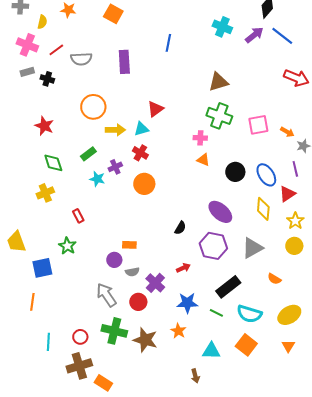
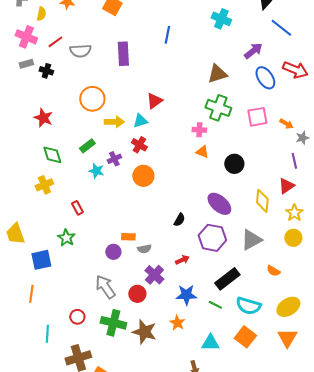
purple arrow: (254, 35) -> (253, 51), moved
blue ellipse: (266, 175) -> (265, 78), moved
gray semicircle: (132, 272) -> (144, 249), moved
red circle: (80, 337) -> (77, 317), moved
orange triangle: (288, 346) -> (287, 338), size x1.5

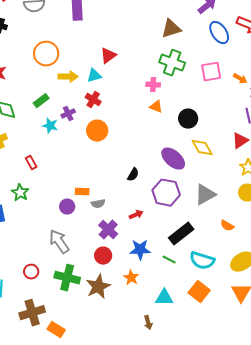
yellow diamond: (262, 201) -> (202, 148), moved, turned -35
red circle: (137, 294) -> (103, 256), moved
brown star: (144, 332) -> (98, 287), turned 30

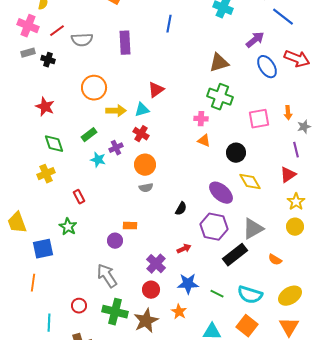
pink square: (211, 72) -> (259, 119), moved
orange arrow: (240, 79) -> (288, 113), turned 56
gray semicircle: (98, 204) -> (146, 188), moved
black rectangle: (181, 234) -> (235, 255), moved

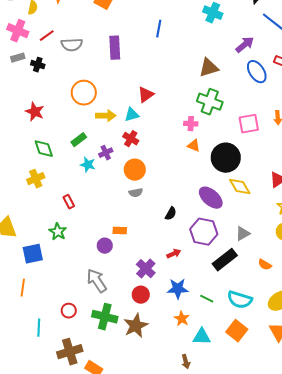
black circle: (236, 153) -> (226, 158), size x1.5
gray triangle: (253, 229) -> (243, 234), size x0.7
orange star: (179, 312) -> (182, 319), moved

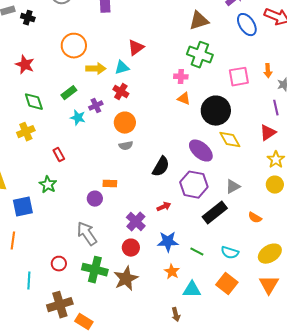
black semicircle: (171, 214) -> (161, 167), size x1.5
cyan semicircle: (240, 300) -> (230, 253), size x0.7

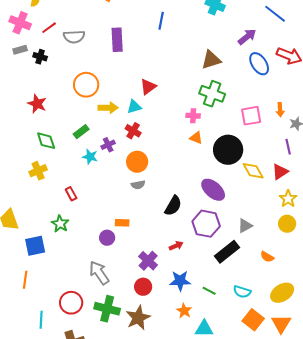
yellow diamond: (230, 140) -> (253, 171), moved
red circle: (59, 264) -> (71, 303), size x1.5
orange square: (227, 284) -> (253, 320), moved

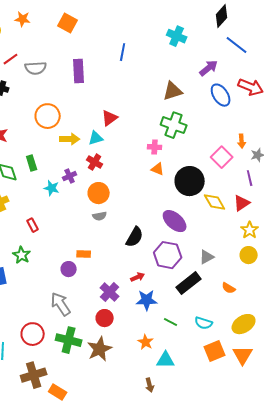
pink square: (251, 116) -> (222, 157), moved, turned -35
green rectangle: (81, 132) -> (32, 163), moved, turned -70
blue star: (180, 281) -> (147, 300), moved
orange square: (253, 320) -> (215, 351), turned 30

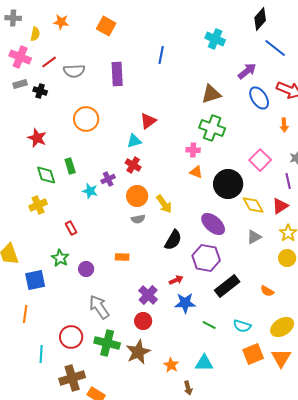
yellow arrow: (70, 139) -> (164, 204), moved, turned 54
orange arrow: (242, 141) -> (284, 125), moved
gray triangle: (207, 257) -> (254, 237), moved
purple circle: (69, 269) -> (86, 269), moved
orange star: (146, 342) -> (171, 365), moved

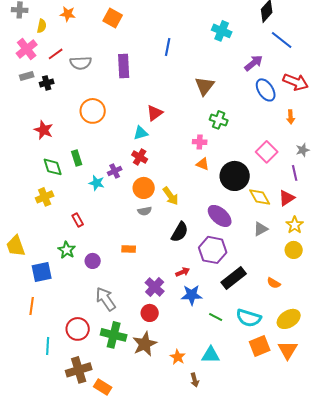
pink cross: (20, 57) -> (27, 49), turned 30
black cross: (40, 91) -> (47, 83), turned -32
brown triangle: (211, 94) -> (205, 86), moved, turned -35
green cross: (212, 128) -> (219, 120), size x0.7
cyan semicircle: (242, 326) -> (249, 318), size x1.4

